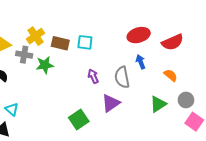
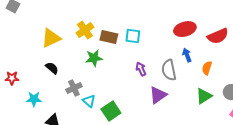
gray cross: (24, 55) -> (74, 88), moved, turned -35
orange semicircle: (171, 75) -> (207, 68), moved, turned -112
cyan triangle: (12, 109) -> (89, 101), moved
green square: (79, 120) -> (111, 111), moved

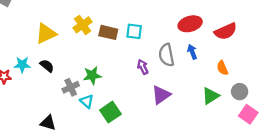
green star: (94, 58) -> (92, 75), moved
orange semicircle: (207, 68) -> (222, 68), moved, turned -40
gray semicircle: (169, 70) -> (166, 55), moved
cyan star: (34, 99) -> (22, 65), moved

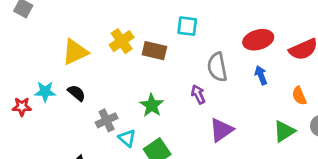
cyan square: (134, 31) -> (187, 26), moved
gray semicircle: (166, 55) -> (217, 67), moved
green star: (92, 75) -> (152, 105), moved, turned -30

